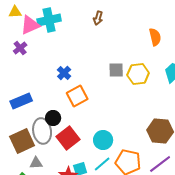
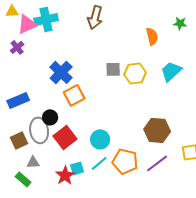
brown arrow: (98, 18) -> (95, 17), size x1.6
blue cross: (64, 73) -> (61, 72), size x1.6
brown square: (22, 141) -> (19, 140), size x0.7

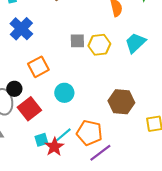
blue cross: (61, 72) -> (21, 29), moved
cyan circle: (100, 139) -> (64, 93), moved
purple line: (157, 163) -> (100, 153), moved
red star: (65, 175) -> (54, 147), moved

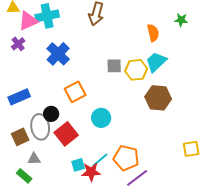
cyan trapezoid: (135, 43) -> (156, 62), moved
brown hexagon: (121, 102) -> (158, 98), moved
red star: (54, 147) -> (91, 172), turned 30

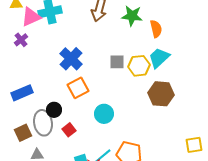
green star: (181, 20) -> (132, 16), moved, size x1.5
blue cross: (58, 54) -> (71, 59), moved
red square: (66, 134) -> (69, 130), size x0.6

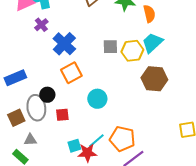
purple cross: (21, 40) -> (41, 25), moved
red square: (69, 130) -> (62, 115), turned 32

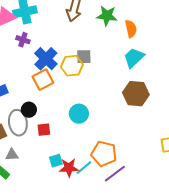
purple cross: (41, 25) -> (23, 40), turned -32
gray square: (110, 47) -> (84, 57), moved
yellow hexagon: (132, 51) -> (72, 66), moved
orange square: (71, 73) -> (43, 80), moved
cyan line: (96, 141) -> (84, 168), moved

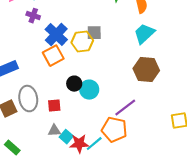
black circle: (29, 110) -> (74, 84), moved
gray triangle: (12, 155) -> (54, 131), moved
cyan square: (56, 161) -> (66, 137), turned -32
purple line: (115, 174) -> (125, 108), moved

